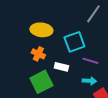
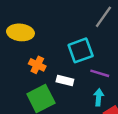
yellow ellipse: (41, 30) -> (20, 32), moved
cyan arrow: (89, 81) -> (99, 97), turned -88

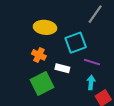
yellow ellipse: (20, 32) -> (45, 27), moved

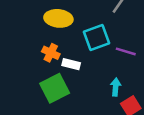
purple line: (92, 62) -> (126, 51), moved
white rectangle: (62, 68) -> (71, 64), moved

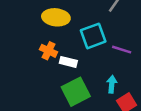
green square: (55, 88) -> (76, 92), moved

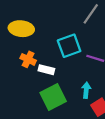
yellow ellipse: (56, 17) -> (21, 29), moved

